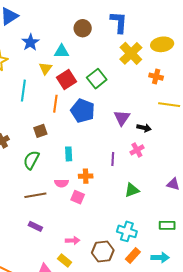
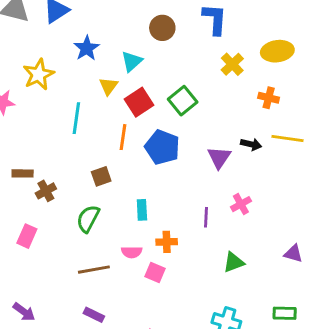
cyan triangle: (62, 51) -> (132, 61), turned -42
yellow cross: (131, 53) -> (232, 64), size x0.7
black arrow: (144, 128) -> (251, 144), moved

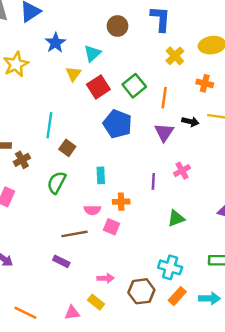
cyan line: (76, 118) -> (49, 125), moved
orange line: (123, 137) -> (164, 98), moved
brown square: (101, 176) -> (67, 148), turned -35
brown line: (94, 270) -> (74, 234), moved

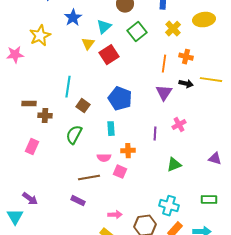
orange cross: (205, 83) -> (186, 57), moved
green square: (134, 86) -> (137, 32), moved
blue pentagon: (117, 124) -> (120, 99), moved
brown cross: (22, 160) -> (45, 116), turned 32

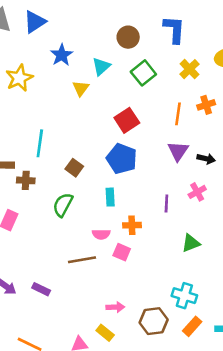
red square: (109, 55) -> (127, 120), moved
orange cross: (186, 57) -> (206, 105), turned -32
black arrow: (186, 84) -> (206, 159), moved
cyan line: (68, 87) -> (40, 143), moved
purple rectangle: (78, 201) -> (41, 289), moved

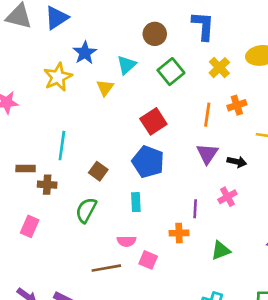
yellow star: (19, 78) -> (58, 77), moved
orange cross: (132, 225) -> (179, 233), moved

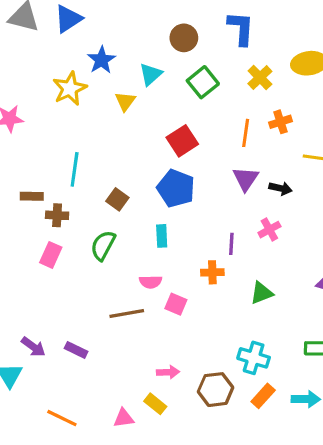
pink rectangle: (30, 226) -> (51, 255), moved

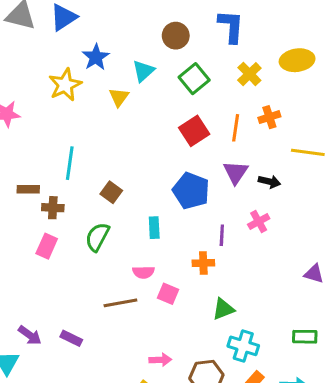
red square: (182, 141) -> (194, 131), moved
blue pentagon: (176, 188) -> (191, 191), moved
green triangle: (261, 293) -> (223, 309), moved

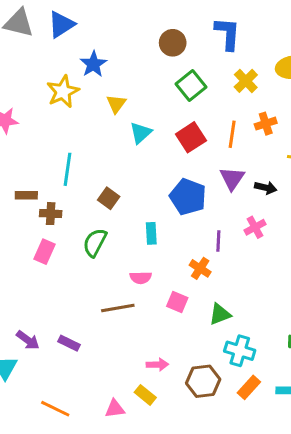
cyan triangle: (143, 71) -> (141, 133), moved
orange cross: (203, 263) -> (200, 268), turned 35
pink square: (168, 294) -> (177, 302), moved

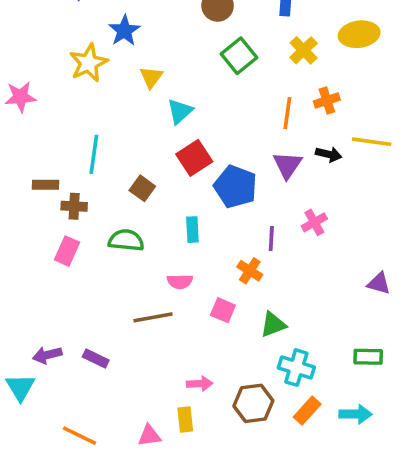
red square: (191, 137) -> (194, 158), moved
black arrow: (266, 188) -> (329, 154), moved
green semicircle: (95, 243) -> (126, 240), turned 68
purple arrow: (28, 340) -> (47, 355), turned 130
yellow rectangle: (145, 395) -> (185, 420), turned 45

